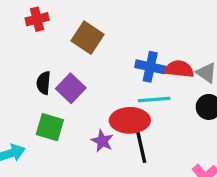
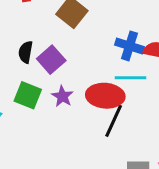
purple star: (102, 141) -> (62, 96), moved
black line: (141, 146) -> (114, 121), turned 32

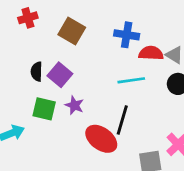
blue cross: (130, 46) -> (127, 35), moved
red ellipse: (105, 96) -> (101, 139), moved, turned 40

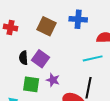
red cross: (28, 18) -> (11, 28), moved, turned 32
blue cross: (127, 35) -> (78, 19), moved

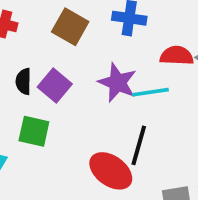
purple star: (53, 80) -> (117, 83), moved, size x1.5

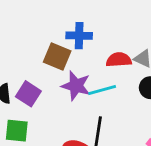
brown square: (70, 27) -> (57, 56), moved

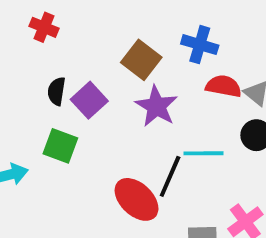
blue cross: (79, 36) -> (200, 45), moved
cyan line: (102, 90) -> (204, 153), moved

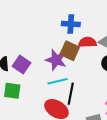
brown square: (141, 60) -> (70, 51), moved
cyan line: (204, 153) -> (58, 81), moved

